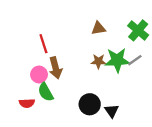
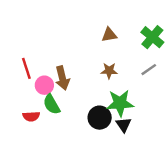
red line: (43, 44) -> (26, 68), moved
green star: (117, 60) -> (120, 103), moved

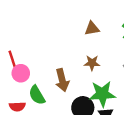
brown arrow: (62, 78) -> (62, 80), moved
pink circle: (44, 85) -> (21, 73), moved

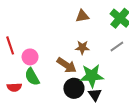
pink circle: (21, 73) -> (30, 57), moved
brown arrow: (62, 80) -> (67, 65), moved, turned -42

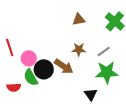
gray line: (117, 46) -> (104, 51), moved
green star: (92, 76) -> (107, 72), moved
black circle: (74, 88) -> (44, 69), moved

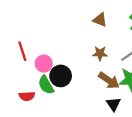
brown triangle: (79, 19) -> (100, 20), turned 32
brown arrow: (64, 66) -> (109, 80), moved

